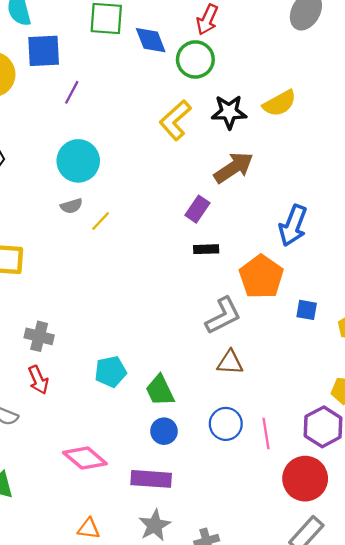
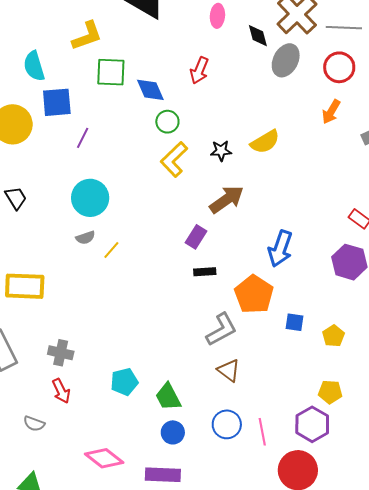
green circle: (195, 59) -> (167, 122), moved, size x0.7
black star: (229, 112) -> (221, 151), size x0.7
brown triangle: (230, 362) -> (229, 370), turned 35

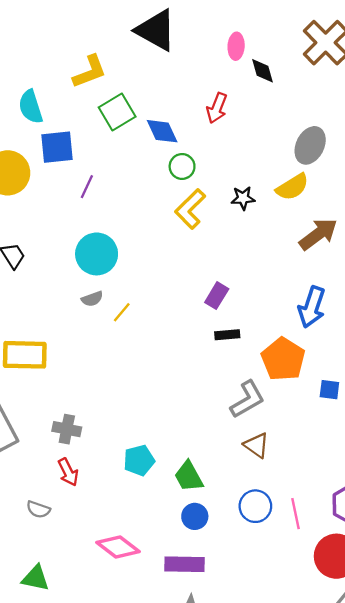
black diamond: (258, 36) -> (263, 71), moved
gray ellipse: (286, 60) -> (310, 145), moved
green square: (111, 72) -> (117, 112), turned -32
brown arrow: (227, 199) -> (318, 234), moved

